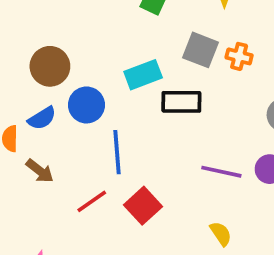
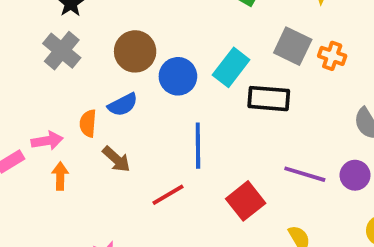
cyan rectangle: (143, 75) -> (231, 67), turned -36
blue circle: (86, 105) -> (178, 76), moved
red square: (143, 206) -> (246, 201), moved

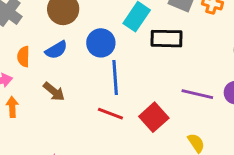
blue circle: (178, 76) -> (101, 43), moved
orange semicircle: (88, 123) -> (23, 57), moved
red line: (168, 195) -> (110, 114), moved, turned 55

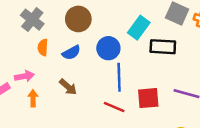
orange semicircle: (23, 57) -> (43, 47), moved
red square: (154, 117) -> (148, 98), moved, turned 35

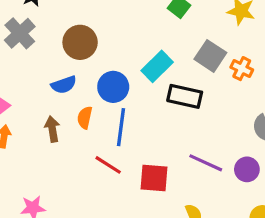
orange semicircle: (43, 47) -> (85, 118), moved
brown arrow: (68, 87) -> (52, 129), turned -150
red square: (148, 98) -> (154, 178), moved

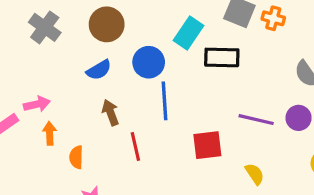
orange semicircle: (85, 118) -> (76, 157), moved
brown arrow: (52, 129) -> (110, 112), moved
red line: (108, 165) -> (135, 146), moved, turned 56

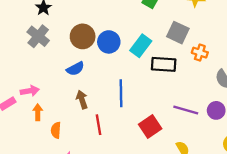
orange cross: (273, 18) -> (200, 53), moved
blue circle: (149, 62) -> (109, 42), moved
red square: (207, 145) -> (150, 126), turned -30

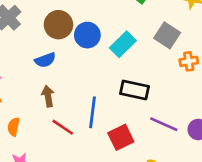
orange cross: (200, 53) -> (189, 61), turned -35
black rectangle: (164, 64) -> (135, 90), moved
blue line: (121, 93) -> (92, 112), moved
red line: (99, 125) -> (63, 127), turned -54

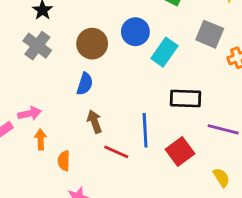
blue circle: (87, 35) -> (135, 32), moved
blue semicircle: (45, 60) -> (85, 84), turned -42

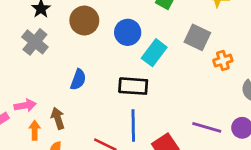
brown circle: (92, 44) -> (84, 21), moved
black rectangle: (185, 98) -> (133, 86), moved
brown arrow: (95, 122) -> (58, 118), moved

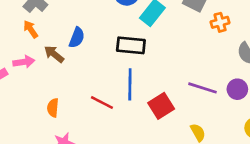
brown arrow: (58, 118) -> (54, 54), moved, turned -35
orange arrow: (35, 130) -> (31, 29), moved, turned -36

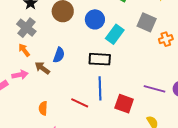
red square: (161, 106) -> (124, 104), turned -36

